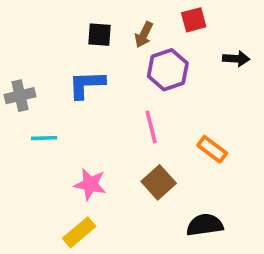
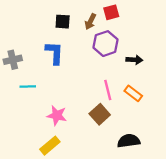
red square: (194, 20) -> (111, 12), moved
black arrow: (236, 59) -> (134, 60), moved
blue L-shape: (87, 85) -> (54, 53), turned 95
pink line: (151, 127) -> (108, 90), moved

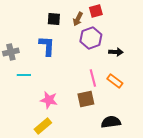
brown square: (100, 114) -> (86, 99), turned 30

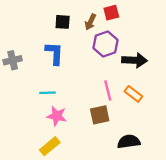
black arrow: (116, 52) -> (135, 60), size x1.5
cyan line: (24, 75) -> (47, 93), moved

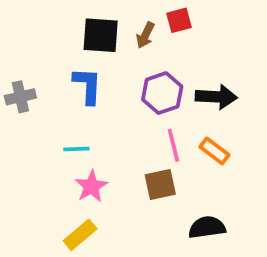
black square: (63, 22) -> (101, 35), size x1.5
purple hexagon: (106, 44) -> (162, 93), moved
pink star: (57, 116) -> (91, 186), turned 30

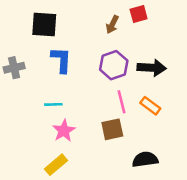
red square: (179, 20) -> (139, 14), moved
black square: (101, 35) -> (44, 24), moved
brown arrow: (145, 35) -> (112, 24), moved

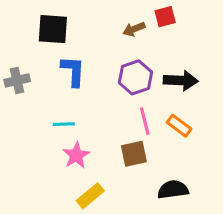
brown arrow: (112, 24) -> (134, 29), turned 42
yellow rectangle: (56, 165) -> (90, 196), moved

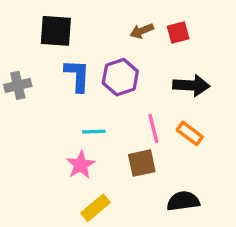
red square: (165, 17) -> (178, 33), moved
purple hexagon: (135, 77) -> (120, 77), moved
cyan line: (64, 124) -> (94, 132), moved

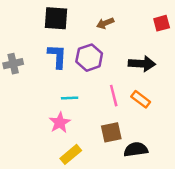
black square: (56, 31) -> (56, 18), moved
red square: (178, 33) -> (162, 23), moved
brown square: (142, 163) -> (111, 132), moved

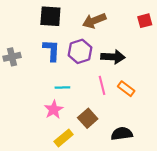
brown arrow: (105, 23) -> (94, 21), size x1.5
black arrow: (142, 64) -> (113, 57), moved
brown square: (111, 132) -> (88, 118), moved, turned -30

